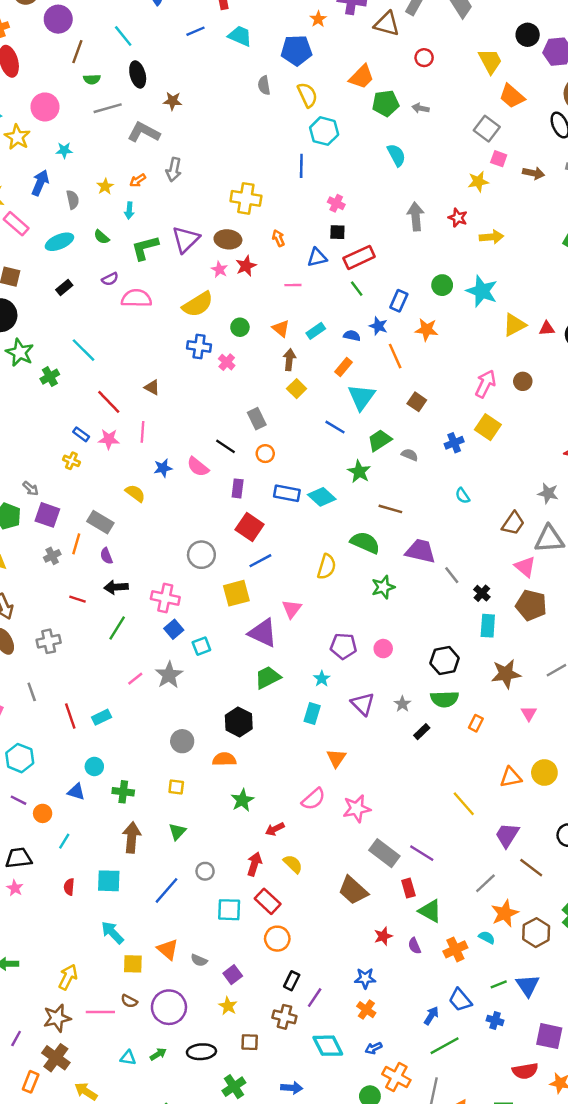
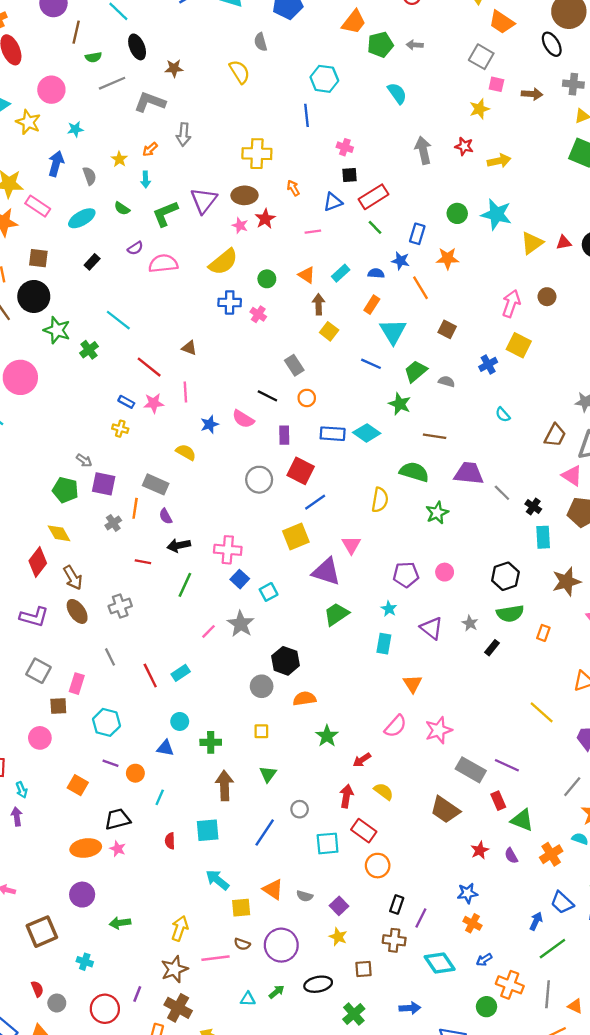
yellow semicircle: (307, 95) -> (240, 72), moved
gray circle: (201, 555) -> (259, 480), moved
black hexagon: (239, 722) -> (286, 661), moved

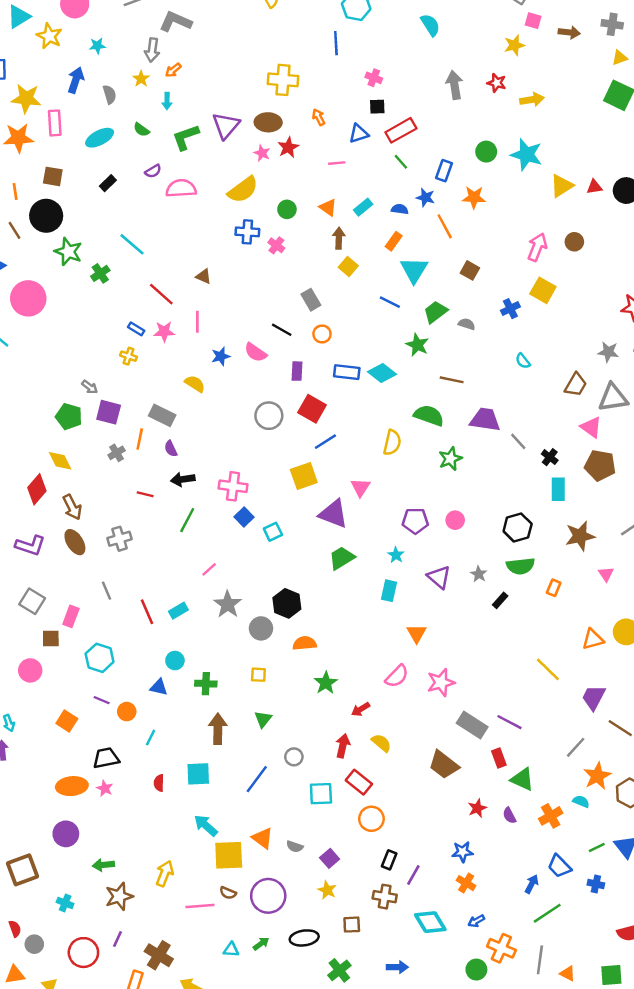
gray arrow: (184, 134) -> (152, 50), moved
pink rectangle: (38, 206) -> (55, 123), turned 50
gray star: (241, 624) -> (228, 604), moved
yellow square: (241, 908) -> (229, 855), size x1.5
brown star: (174, 969) -> (119, 896), moved

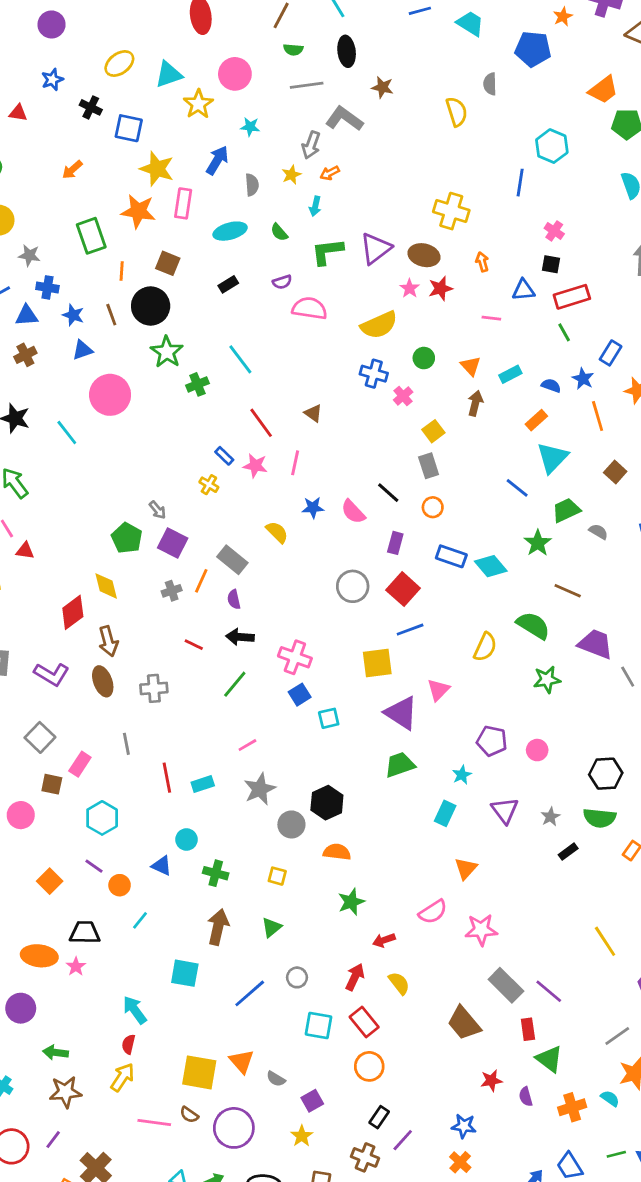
yellow square: (348, 266) -> (433, 431), moved
red semicircle: (159, 783) -> (128, 1044), moved
cyan arrow: (206, 825) -> (135, 1010), moved

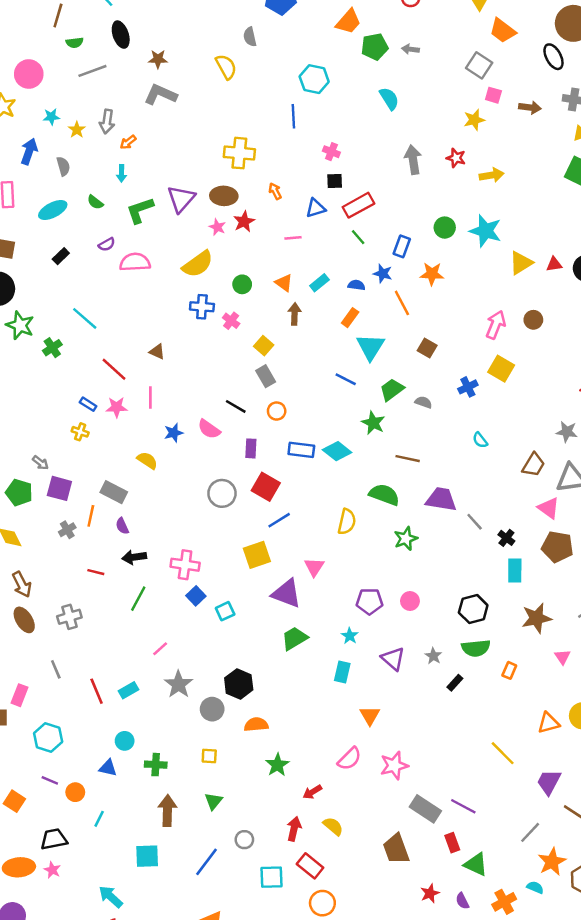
gray L-shape: (344, 119) -> (160, 95), moved
yellow star: (291, 175) -> (77, 130), moved
brown trapezoid: (464, 1023) -> (396, 849), turned 32

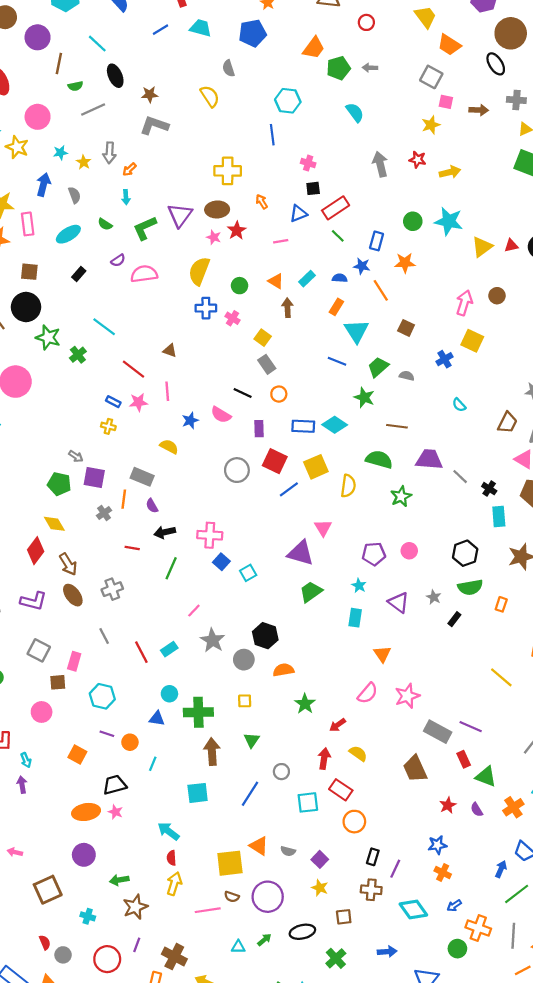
yellow semicircle: (198, 264) -> (199, 271), turned 152
yellow square: (257, 555) -> (316, 467), moved
green cross: (156, 765) -> (198, 712), size x1.5

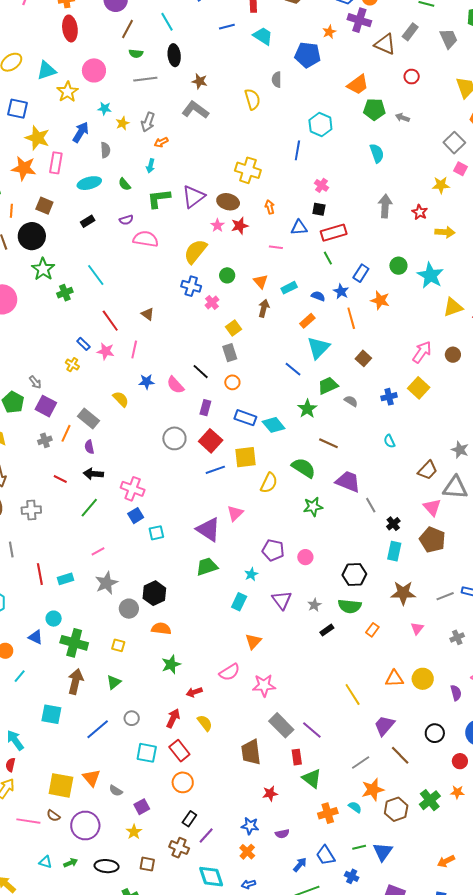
purple semicircle: (477, 810) -> (282, 834), moved, turned -88

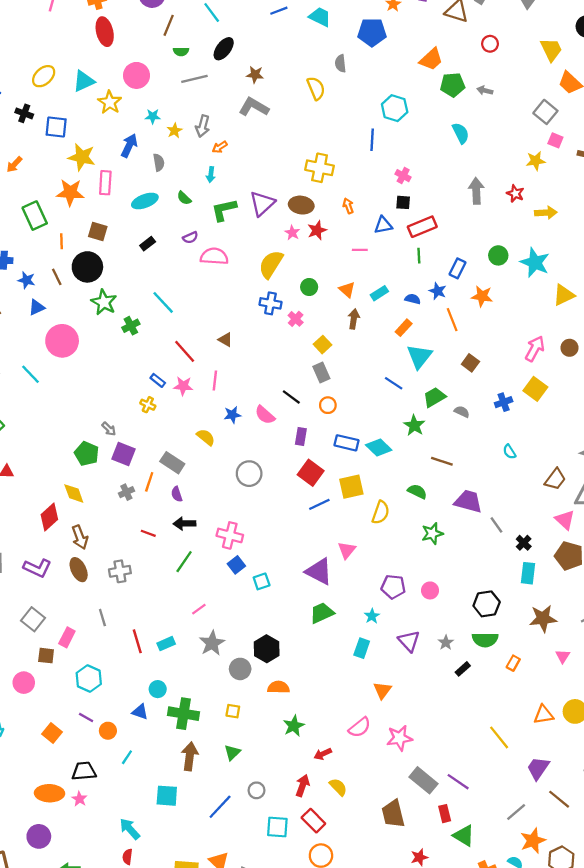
black ellipse: (174, 55) -> (224, 49), turned 50
green line: (328, 258) -> (419, 256), turned 32
gray circle: (174, 438) -> (249, 474), moved
green semicircle: (304, 468) -> (417, 492), size x0.7

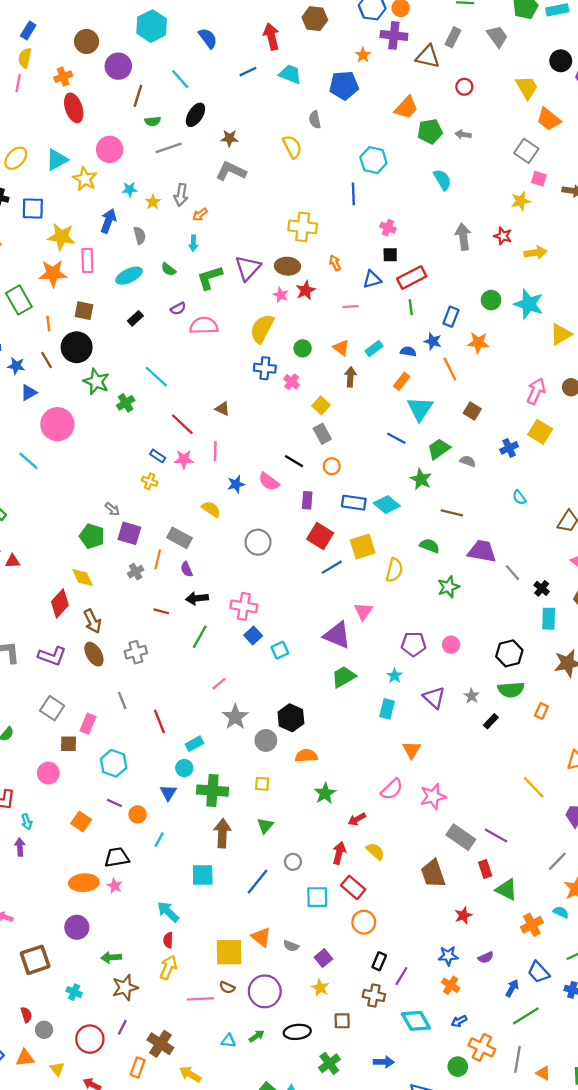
cyan rectangle: (166, 644) -> (194, 744), moved
blue triangle: (140, 712) -> (168, 793), turned 48

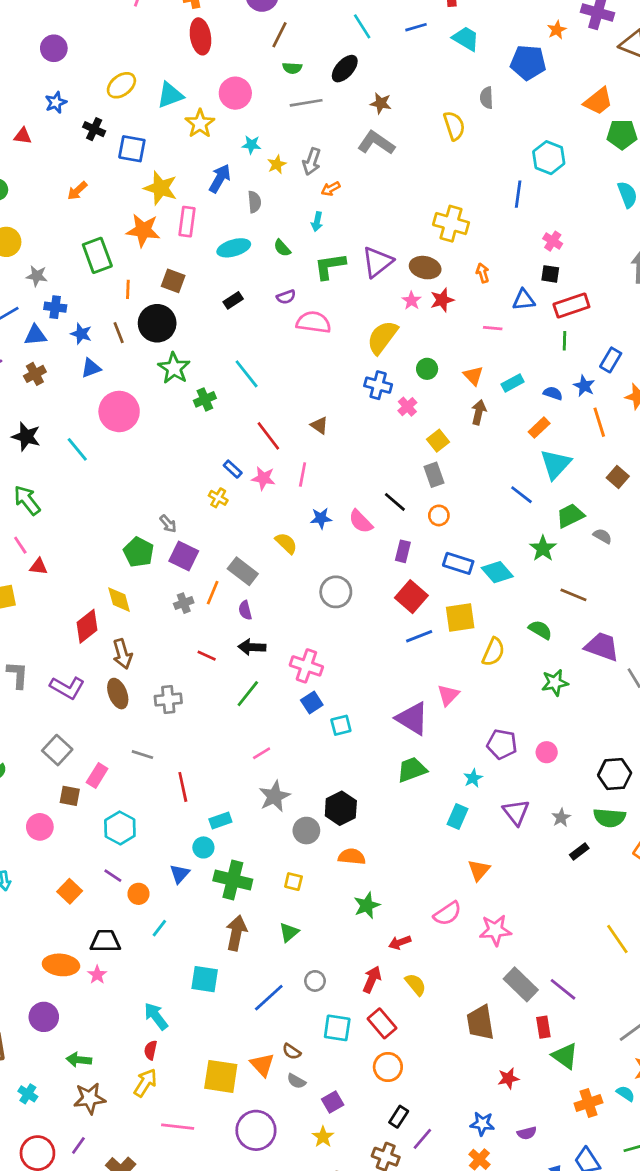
cyan line: (180, 79) -> (362, 26), moved
gray line: (122, 700) -> (142, 755), turned -60
brown semicircle: (227, 987) -> (292, 1052), moved

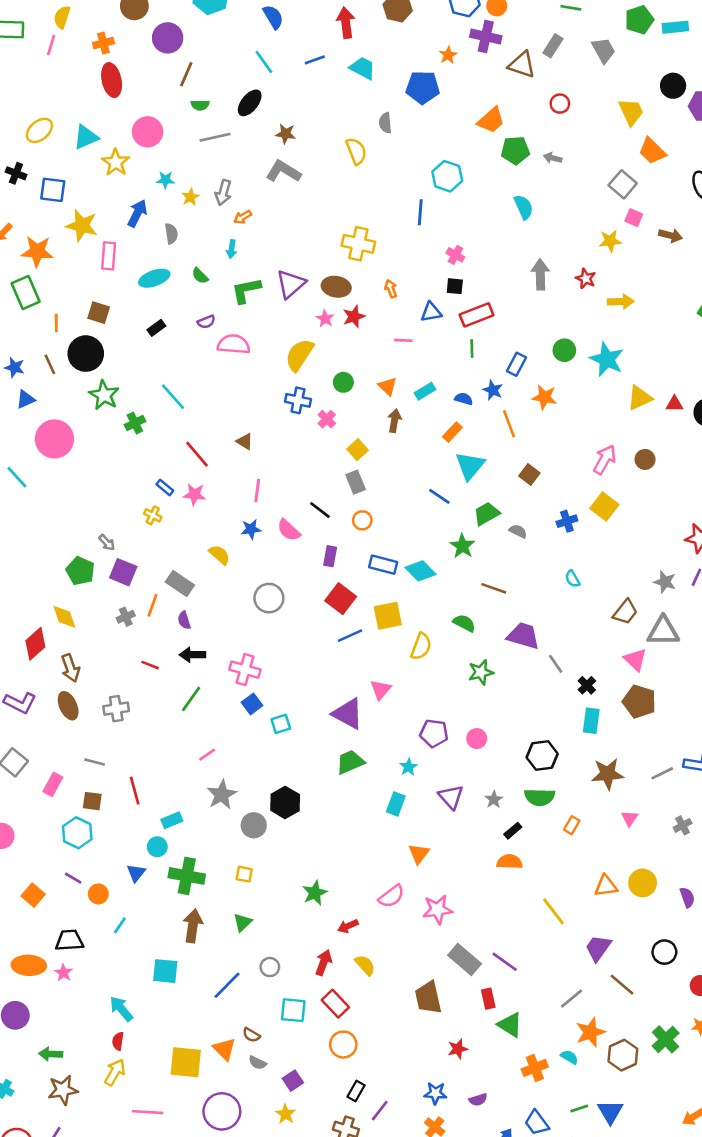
orange star: (143, 230) -> (37, 252), moved
pink line: (303, 475) -> (257, 490), moved
brown square: (70, 796) -> (92, 801), moved
orange semicircle: (352, 857) -> (510, 862), moved

